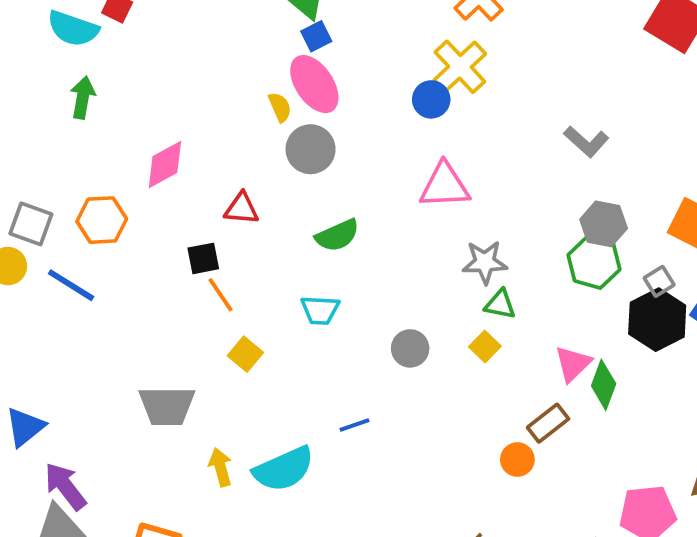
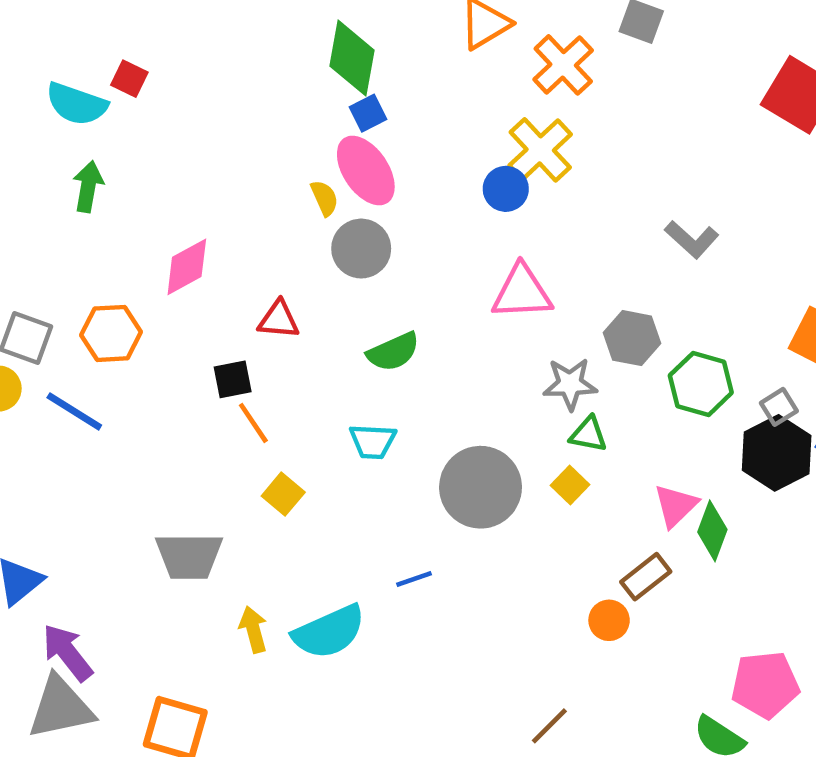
gray hexagon: (604, 224) -> (632, 338), moved
gray circle: (410, 348) -> (481, 487), size x1.8

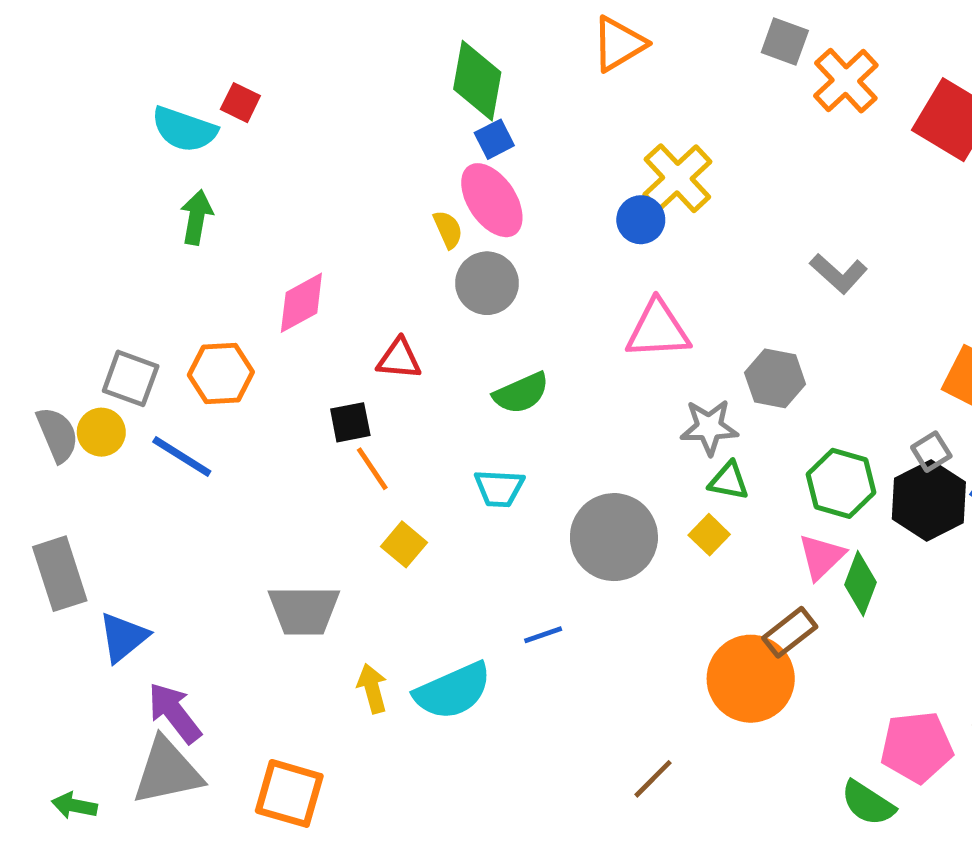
orange cross: (563, 65) -> (846, 81), moved
green hexagon: (701, 384) -> (841, 483), moved
orange circle: (609, 620) -> (751, 679), size x2.0
brown line: (549, 726) -> (653, 779), moved

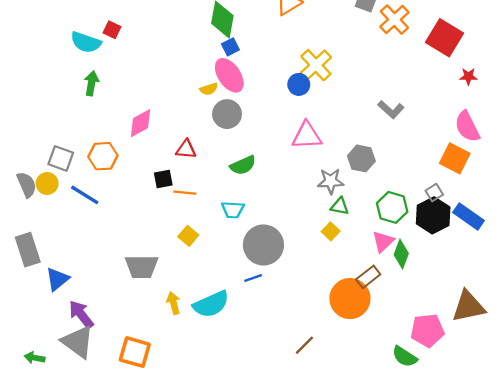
yellow semicircle: (448, 229) -> (209, 89), turned 96
orange line: (372, 469) -> (185, 193), moved, turned -50
gray circle: (614, 537) -> (263, 245), moved
gray triangle: (167, 771) -> (78, 342), turned 48

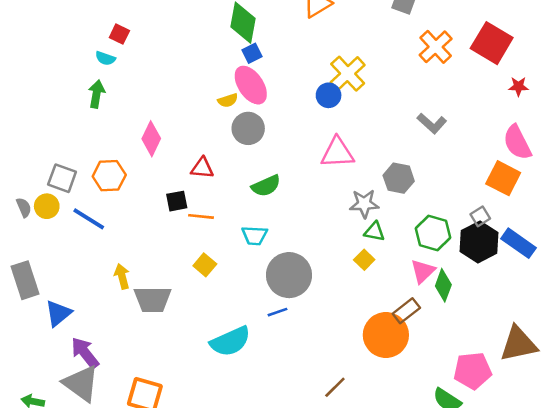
orange cross: (394, 20) -> (436, 47), moved
cyan semicircle: (86, 42) -> (105, 58), moved, size x0.6
pink diamond: (140, 123) -> (151, 139), turned -36
gray semicircle: (27, 185) -> (24, 207), size x0.7
yellow arrow: (173, 303) -> (122, 276), moved

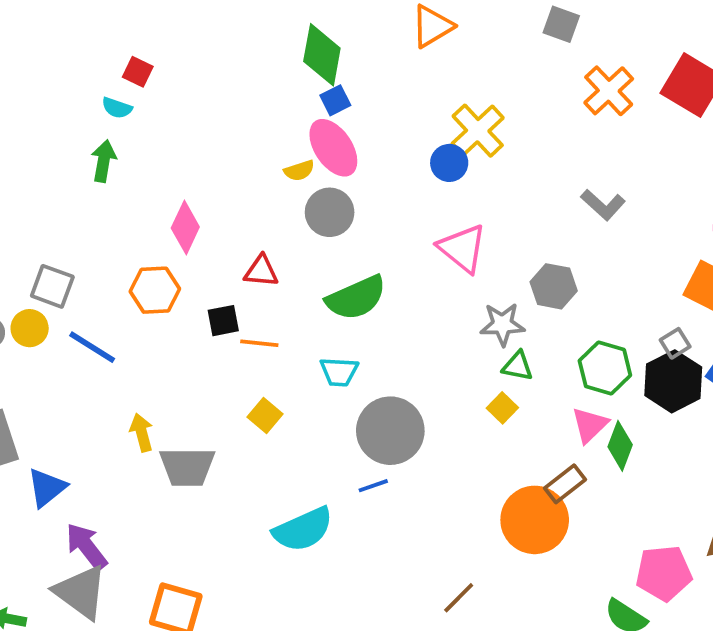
pink triangle: (337, 153) -> (462, 248), turned 42
orange hexagon: (109, 176) -> (155, 290), moved
green semicircle: (266, 186) -> (356, 298), size x1.4

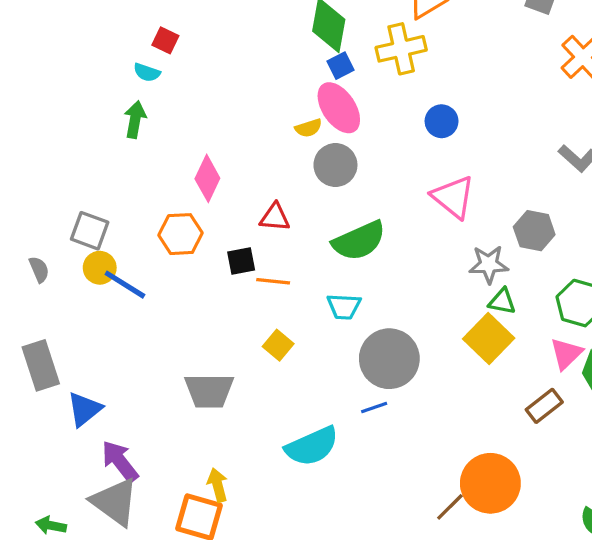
yellow cross: (478, 131) -> (401, 49), moved, turned 30
yellow circle: (30, 328) -> (100, 268), moved
yellow square: (502, 408) -> (489, 338), size x1.8
yellow arrow: (142, 433) -> (218, 485), moved
orange circle: (535, 520) -> (490, 483), moved

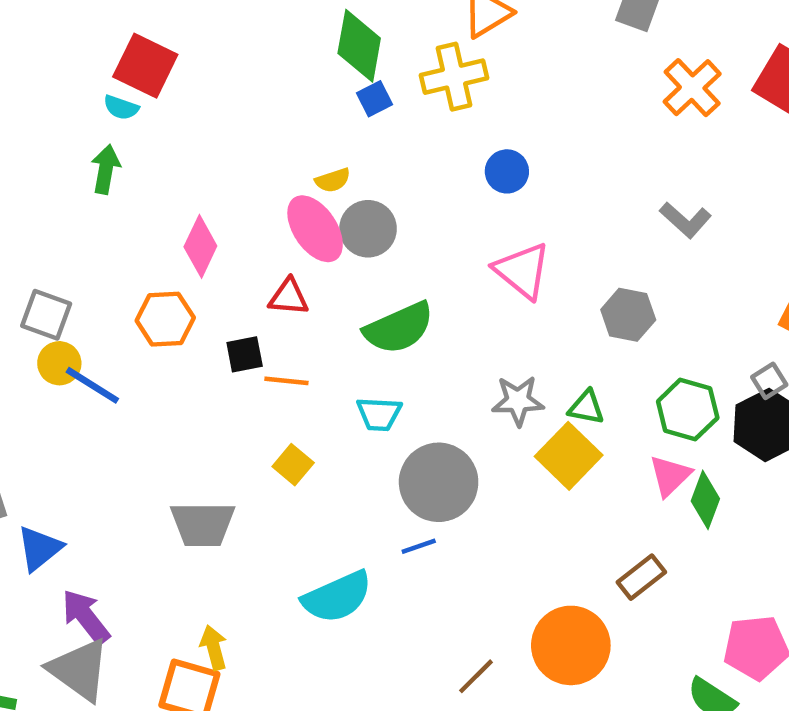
red square: (165, 40) -> (145, 66), size x1.8
pink ellipse: (339, 108) -> (315, 229), moved
gray star: (489, 264) -> (518, 401), moved
brown rectangle: (544, 406) -> (641, 577), moved
brown line: (450, 507) -> (476, 676), moved

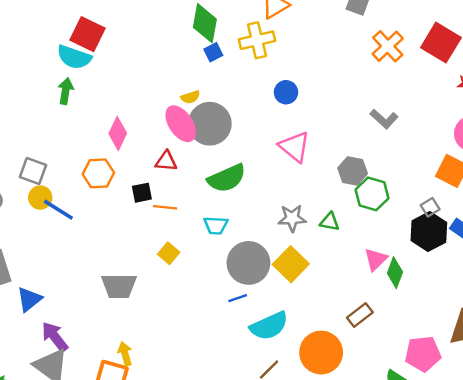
cyan semicircle: (121, 107) -> (74, 57), size x1.8
gray circle: (368, 229) -> (210, 124), size x1.4
green hexagon: (688, 410) -> (372, 194), moved
yellow square: (569, 456) -> (291, 264), moved
cyan semicircle: (337, 597) -> (269, 326), moved

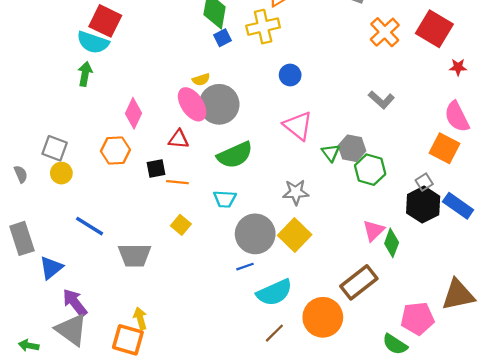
blue line: (58, 210) -> (90, 226), moved
green triangle: (330, 222) -> (331, 153), moved, turned 42
brown rectangle: (360, 315) -> (359, 282), size x1.5

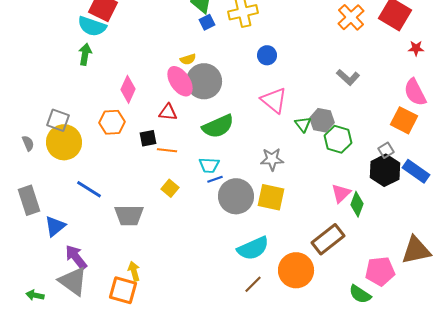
yellow circle: (61, 173) -> (64, 142), size x1.8
yellow square: (295, 235) -> (271, 197), turned -32
blue line: (245, 267) -> (215, 179), moved

